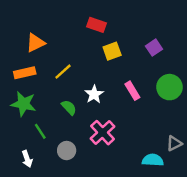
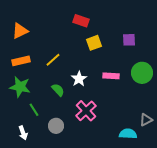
orange triangle: (35, 43) -> (20, 31), moved
purple square: (154, 48) -> (129, 40), turned 32
pink rectangle: (132, 91) -> (111, 76), turned -56

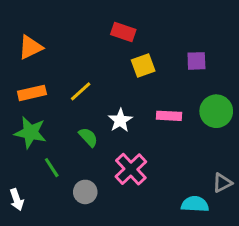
white arrow: (23, 133) -> (17, 200), moved

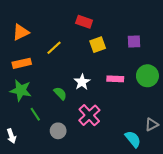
yellow line: (81, 91) -> (54, 48), moved
cyan semicircle: (195, 204) -> (133, 139), turned 48

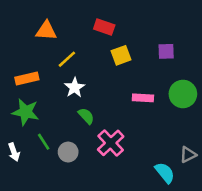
orange triangle: (21, 32) -> (46, 31), moved, turned 30
white star: (82, 82) -> (75, 88), moved
green semicircle: (60, 93) -> (86, 116), moved
gray circle: (58, 131) -> (68, 152), moved
white arrow: (11, 136) -> (14, 152), moved

